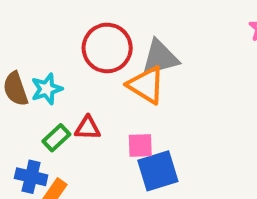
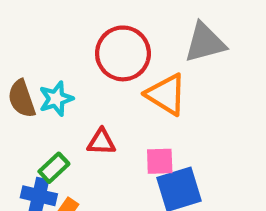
gray triangle: (160, 58) -> (205, 43), moved
green rectangle: (56, 138) -> (54, 168), moved

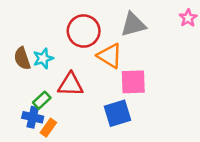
red triangle: (101, 142) -> (71, 85), size x1.5
pink square: (160, 161) -> (133, 82), moved, size x1.5

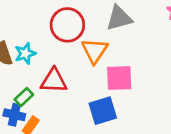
orange triangle: (110, 56) -> (95, 51), turned 32

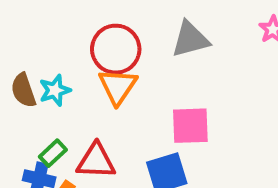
orange triangle: (95, 51) -> (118, 86), moved
red triangle: (54, 81) -> (96, 161), moved

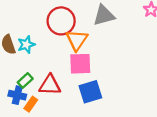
orange triangle: (118, 86) -> (77, 40), moved
pink square: (190, 126) -> (80, 64), moved

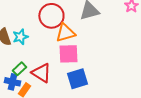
orange triangle: (77, 40) -> (65, 33), turned 40
red triangle: (50, 85) -> (41, 73), turned 30

